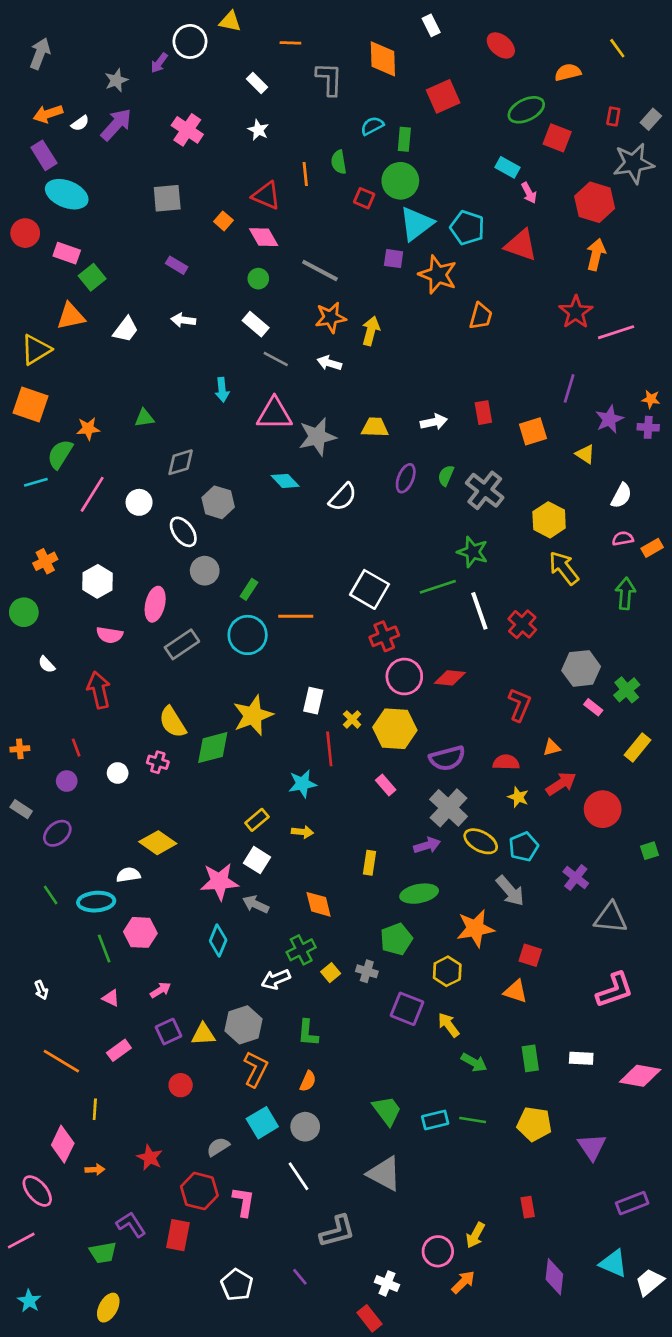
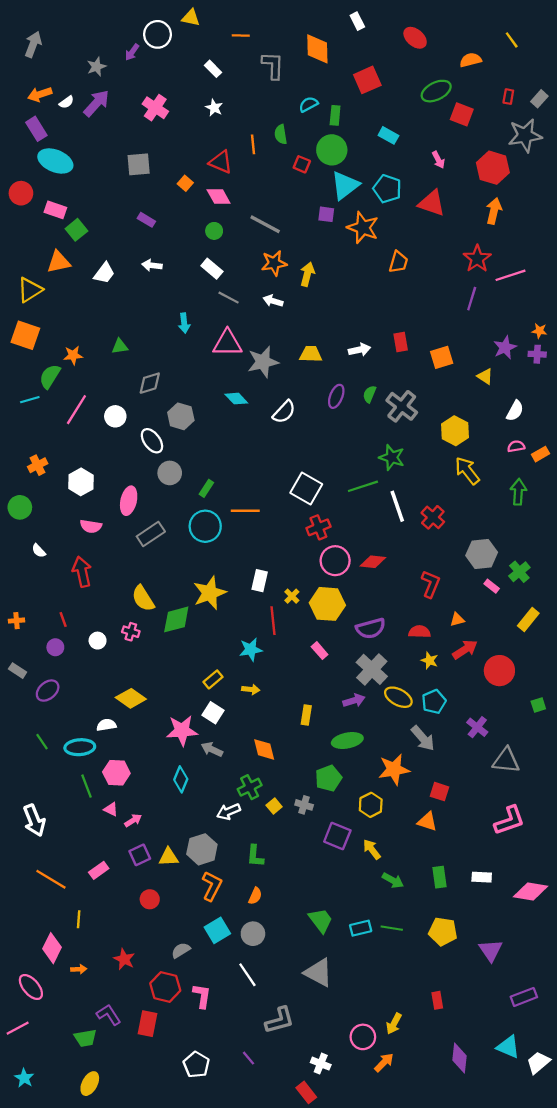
cyan rectangle: (507, 167) -> (388, 135), moved
purple line: (569, 388) -> (472, 299), moved
white arrow: (41, 990) -> (34, 820), size x2.0
pink triangle: (111, 998) -> (111, 809), moved

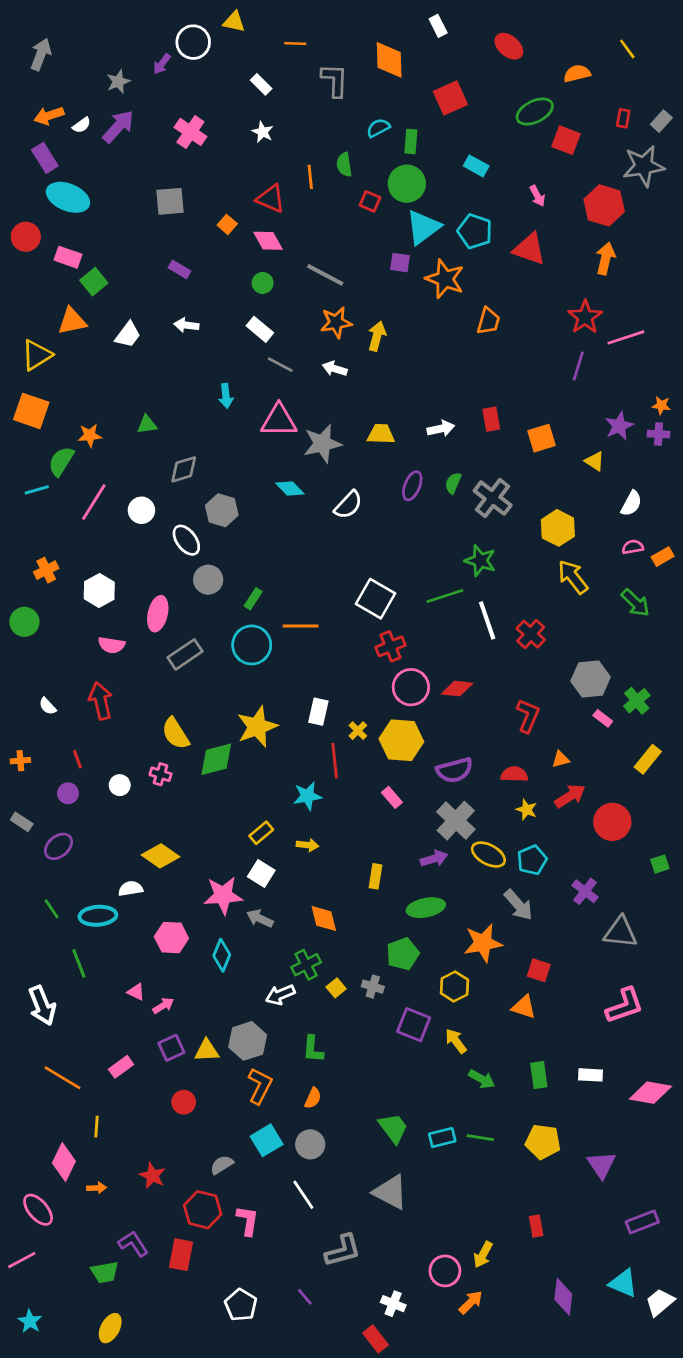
green arrow: (518, 492) -> (635, 603), turned 130
white semicircle: (39, 551) -> (48, 706), moved
pink hexagon: (116, 773) -> (171, 938), moved
green line: (86, 786) -> (79, 963), moved

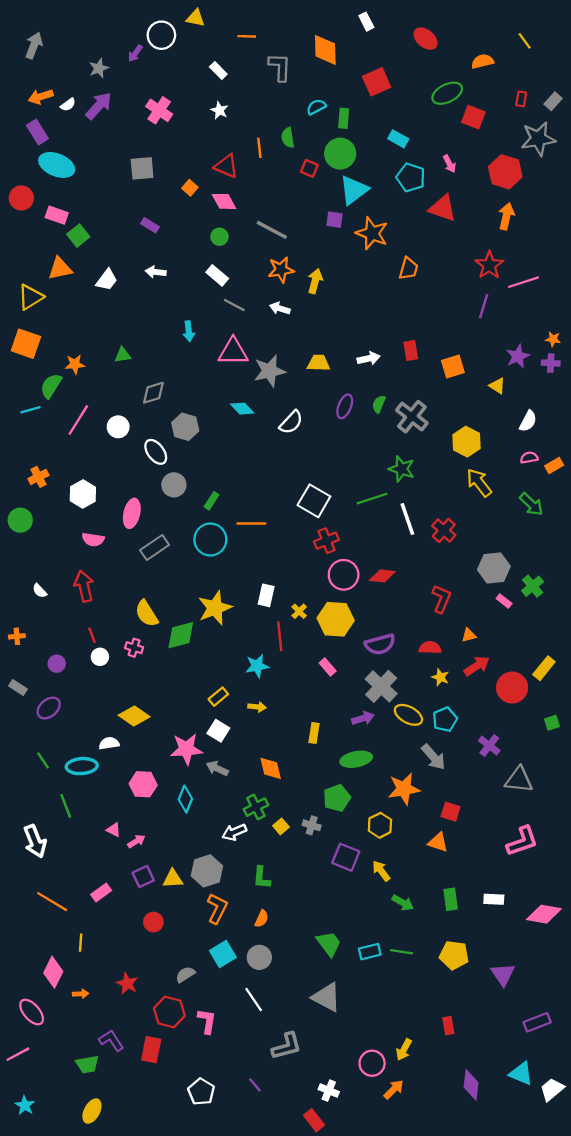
cyan pentagon: (475, 231) -> (411, 177), moved
red line: (78, 759) -> (92, 635), moved
yellow rectangle: (648, 759) -> (544, 668), moved

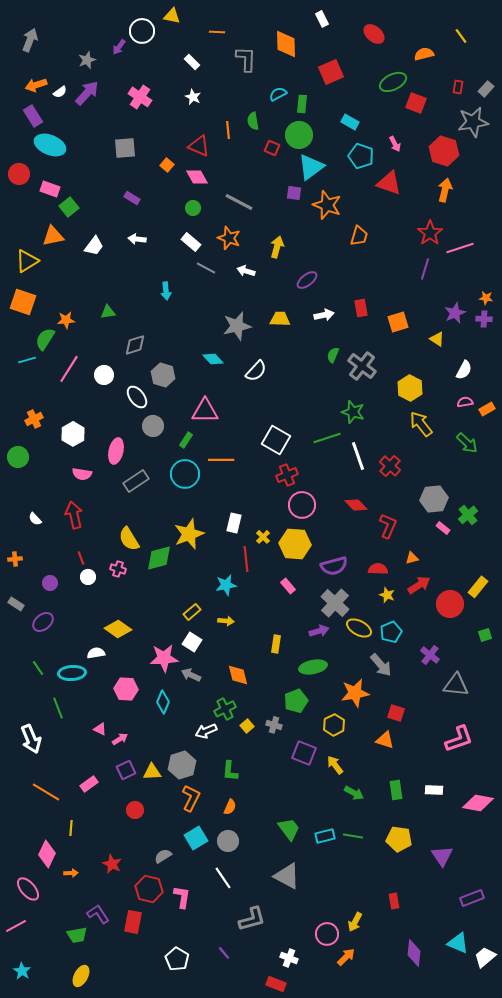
orange star: (281, 270) -> (229, 238), moved, turned 30
pink triangle: (233, 352) -> (205, 411), moved
purple ellipse: (345, 406) -> (307, 280), moved, turned 30
red diamond: (382, 576) -> (356, 505), moved, turned 40
red rectangle: (314, 1120) -> (276, 984), turned -30

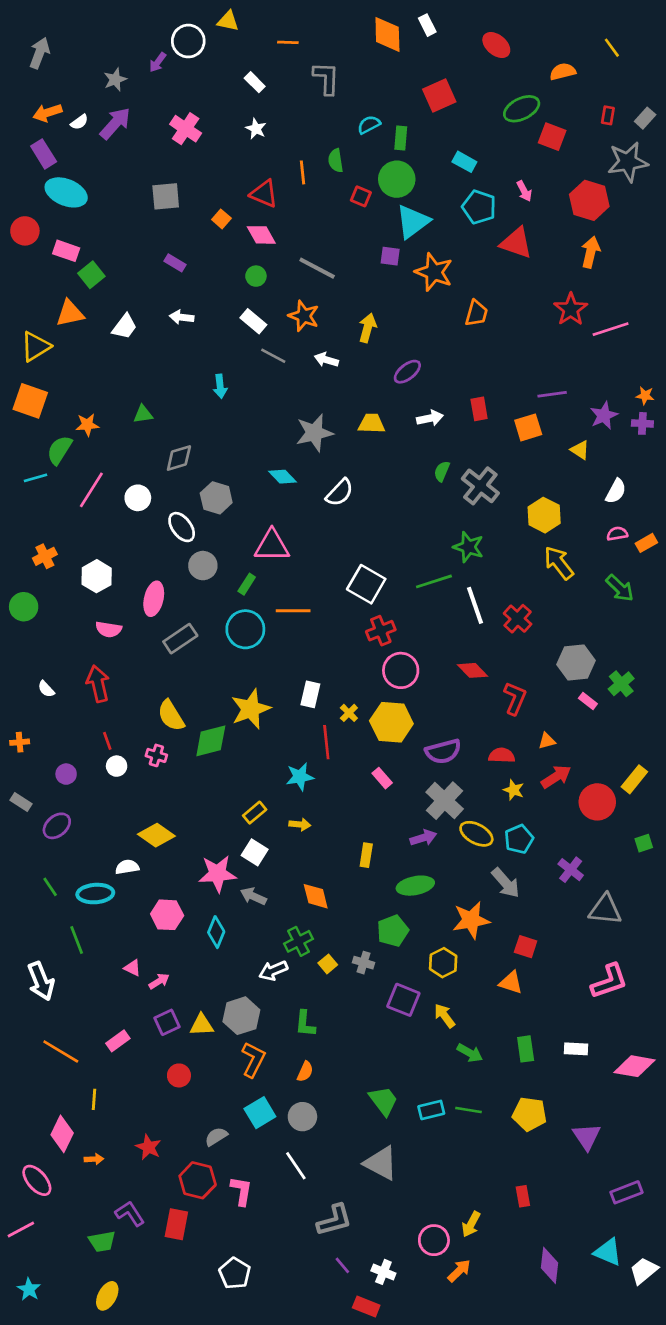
orange diamond: (286, 44) -> (387, 34), moved
purple line: (425, 269) -> (552, 394), moved, turned 65
purple line: (224, 953) -> (342, 1265), moved

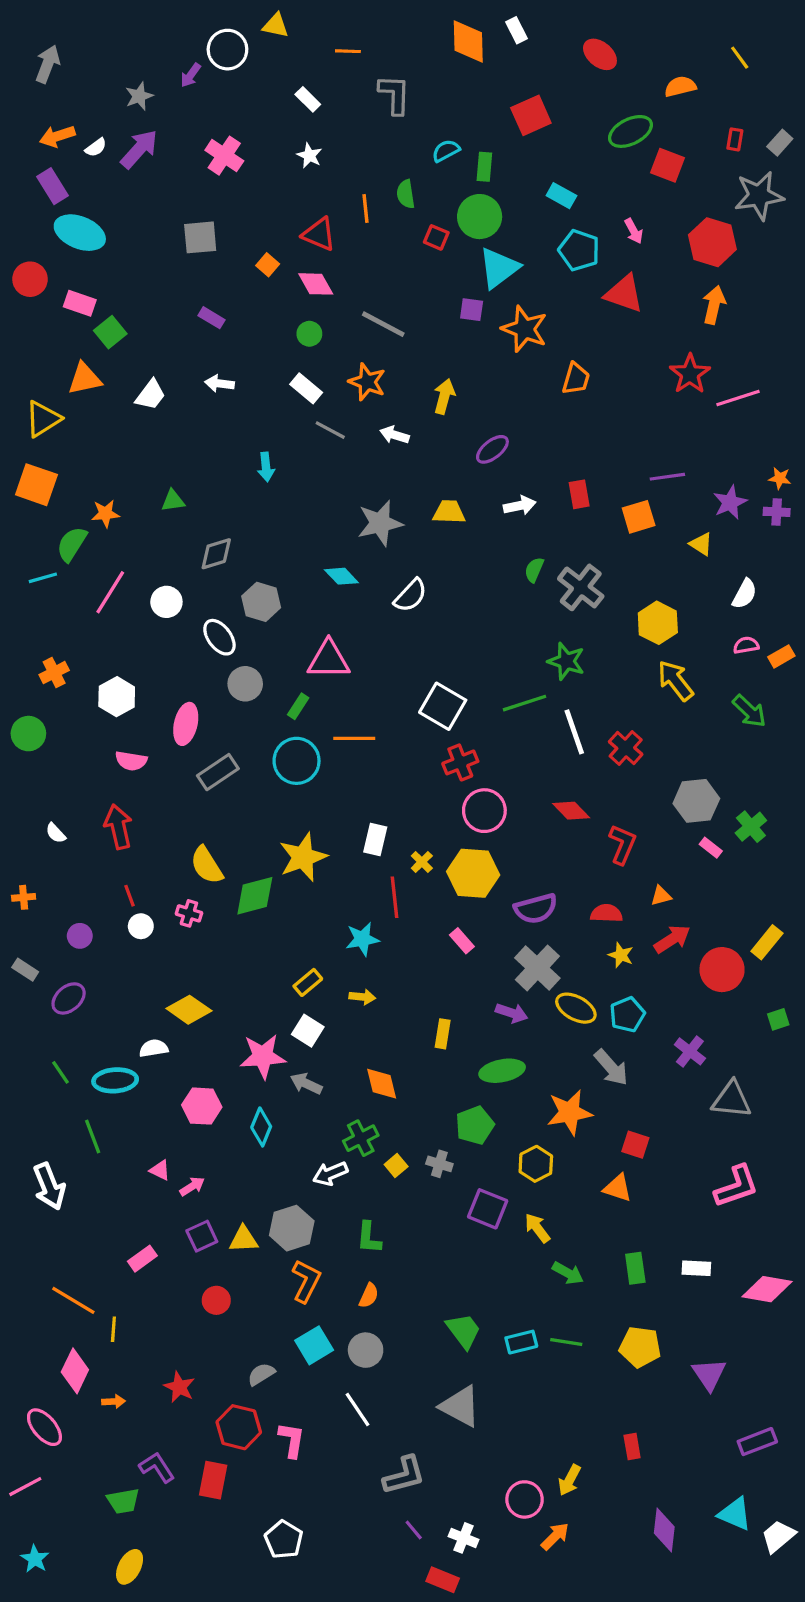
purple arrow: (423, 838) -> (512, 1013), turned 35
orange line: (61, 1052) -> (73, 1300), moved

